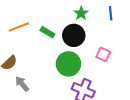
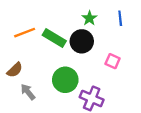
green rectangle: (47, 32) -> (54, 38), size x1.5
green circle: (68, 64) -> (65, 80), moved

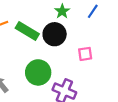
blue line: (120, 18) -> (93, 11), turned 40
pink square: (113, 61) -> (85, 54), turned -32

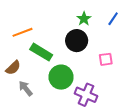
green rectangle: (27, 31) -> (41, 52), moved

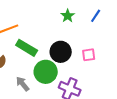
black circle: (77, 41) -> (61, 52), moved
gray arrow: (26, 88) -> (23, 84), moved

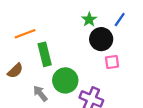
green rectangle: (27, 48) -> (45, 54), turned 45
black circle: (61, 52) -> (101, 39), moved

